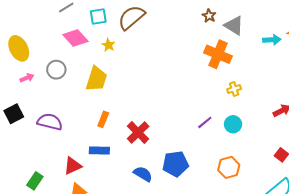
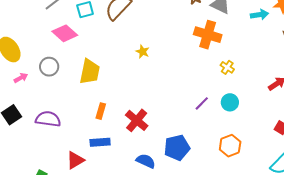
yellow star: (108, 45) -> (143, 52), moved
yellow cross: (234, 89) -> (227, 67), turned -32

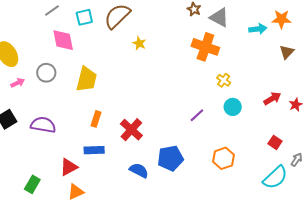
pink diamond: (65, 33) -> (63, 40), turned 35
yellow star: (143, 52) -> (139, 43), moved
cyan circle: (230, 102) -> (233, 107), moved

